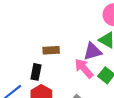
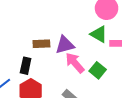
purple triangle: (93, 51) -> (65, 45), moved

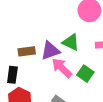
green triangle: (99, 34) -> (71, 42), moved

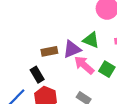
black rectangle: (12, 75) -> (37, 75), turned -35

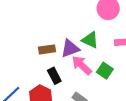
black rectangle: (37, 75) -> (54, 76), moved

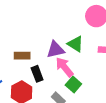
brown rectangle: (47, 49) -> (22, 56), moved
green square: (105, 71) -> (73, 84), moved

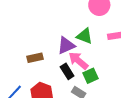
black rectangle: (37, 74) -> (67, 71), moved
green square: (73, 84) -> (90, 76), turned 35

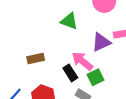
green triangle: (85, 36) -> (69, 21), moved
purple triangle: (66, 45) -> (101, 42), moved

